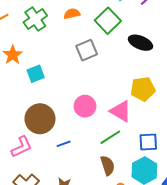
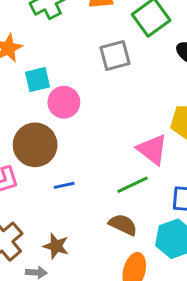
pink circle: (85, 106) -> (64, 102), moved
brown semicircle: (108, 165) -> (123, 225), turned -54

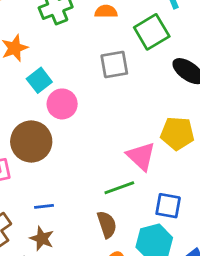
cyan square: (37, 80) -> (39, 80), turned -30
blue line: (64, 185) -> (44, 206), moved
brown semicircle: (123, 225) -> (107, 224), turned 40

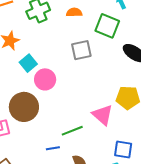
green square: (152, 32) -> (107, 26), turned -35
green line: (119, 188) -> (72, 131), moved
blue line: (44, 206) -> (53, 148), moved

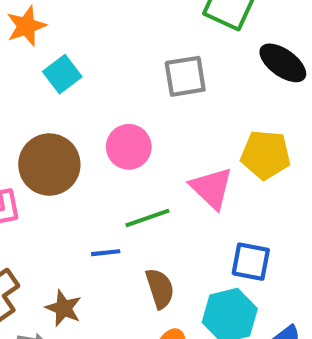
gray square: (81, 50) -> (185, 76), moved
pink circle: (45, 79) -> (129, 147), moved

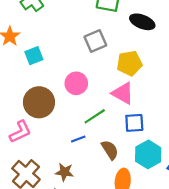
cyan square: (62, 74) -> (34, 56), turned 30
yellow pentagon: (266, 155) -> (130, 63), moved
blue square: (251, 262) -> (134, 123), moved

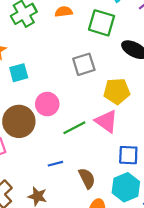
pink circle: (76, 83) -> (47, 104), moved
green line: (95, 116) -> (74, 128), moved
blue square: (134, 123) -> (128, 155), moved

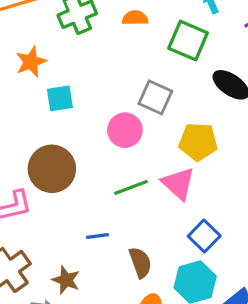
gray square: (84, 64) -> (155, 97), turned 35
pink circle: (47, 104) -> (125, 130), moved
blue square: (128, 155) -> (204, 236), turned 35

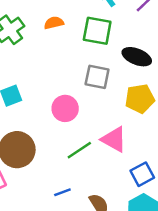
gray square: (155, 97) -> (97, 77), moved
yellow pentagon: (198, 142) -> (140, 99), moved
blue square: (204, 236) -> (142, 174), turned 30

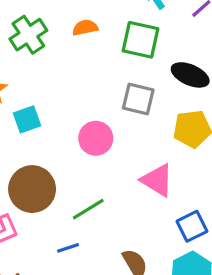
green line: (79, 150) -> (88, 209), moved
blue line: (62, 192) -> (68, 248), moved

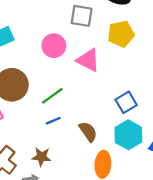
pink triangle: (157, 180) -> (88, 60), moved
blue line: (68, 248) -> (53, 121), moved

